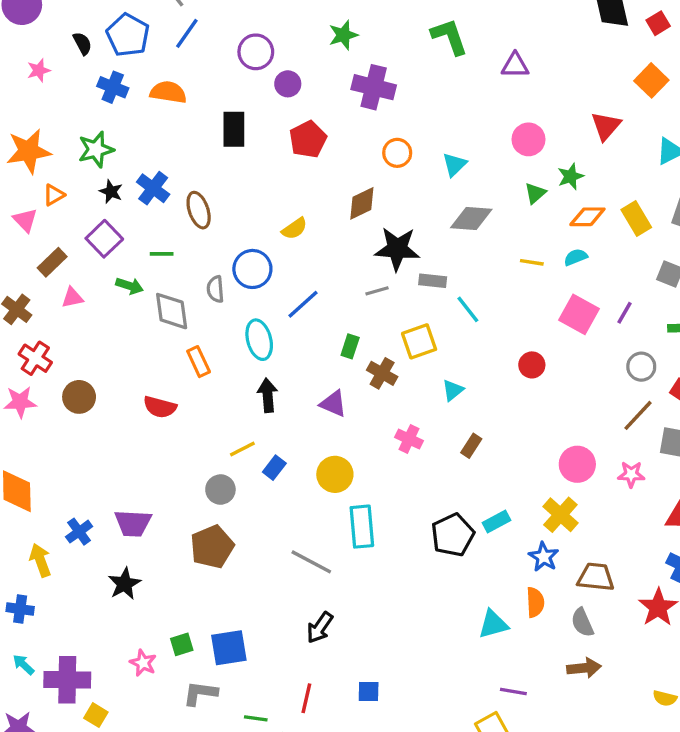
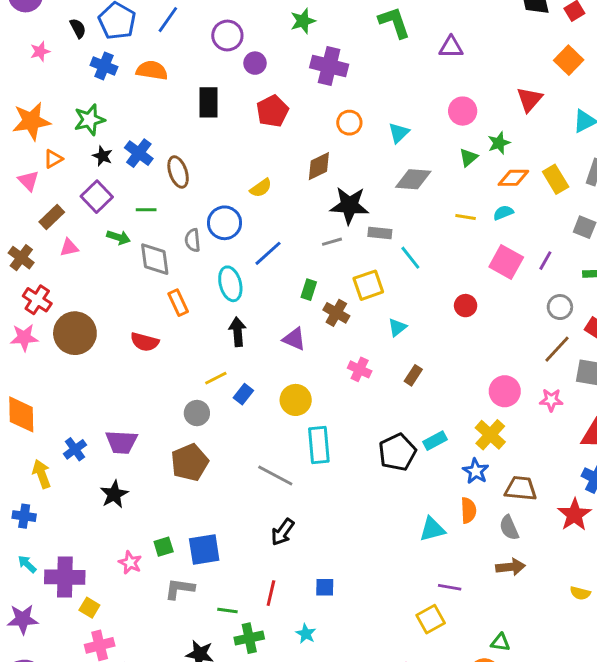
brown circle: (79, 397) -> (75, 333), size x1.5

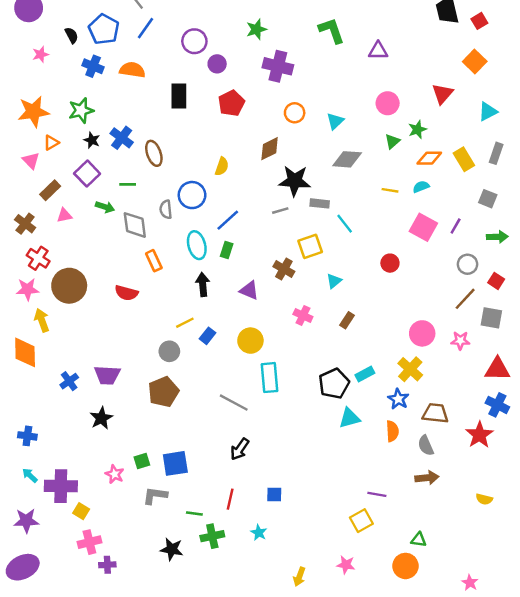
yellow semicircle: (261, 188) -> (222, 166), turned -36
green rectangle: (309, 290) -> (227, 250), moved
yellow arrow: (42, 474) -> (42, 320), moved
cyan triangle: (432, 529) -> (349, 418), moved

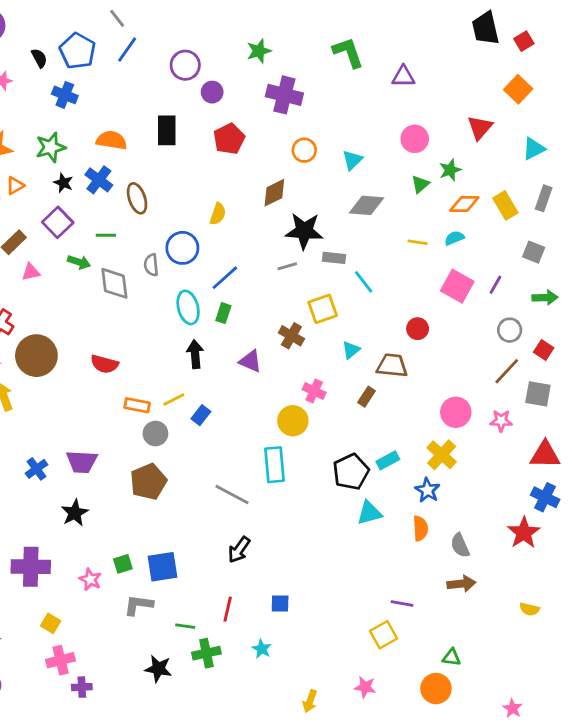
orange semicircle: (132, 70) -> (112, 140), moved
orange rectangle: (154, 261) -> (137, 405), moved, turned -54
yellow circle: (250, 341) -> (293, 421), moved
brown trapezoid: (435, 413) -> (392, 366), moved
purple cross: (61, 486) -> (31, 567), moved

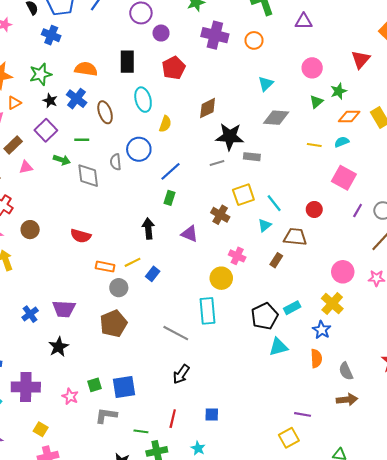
orange circle: (304, 150) -> (254, 40), moved
cyan line: (364, 282) -> (274, 203), moved
purple line: (495, 285) -> (358, 211), moved
cyan ellipse: (188, 307) -> (143, 100), moved
brown circle: (36, 356) -> (30, 230), size x0.6

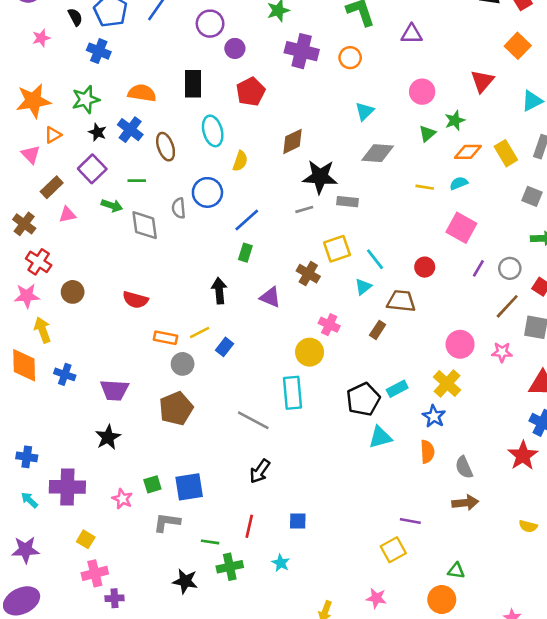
blue cross: (30, 314) -> (65, 374), moved, turned -35

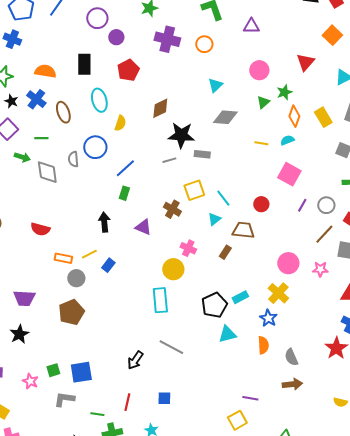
orange diamond: (468, 152) -> (294, 116), turned -70
gray line: (253, 420) -> (171, 347), moved

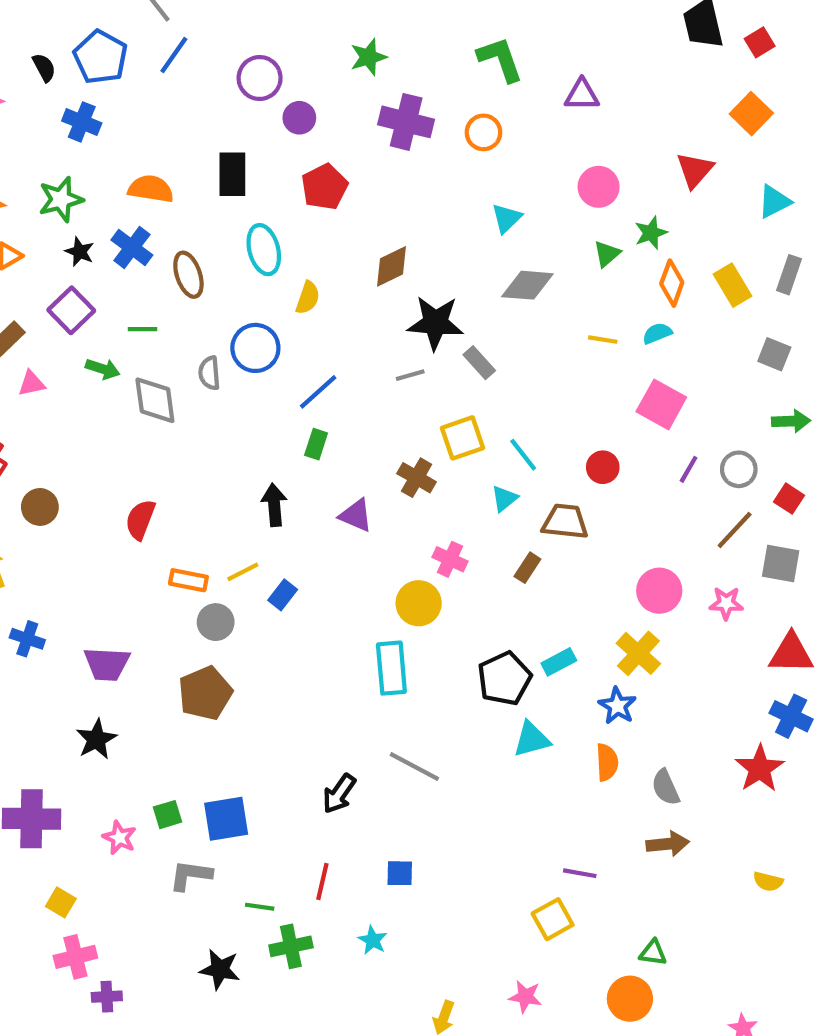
gray rectangle: (202, 154) -> (479, 363), turned 42
red semicircle: (40, 229) -> (140, 520), turned 96

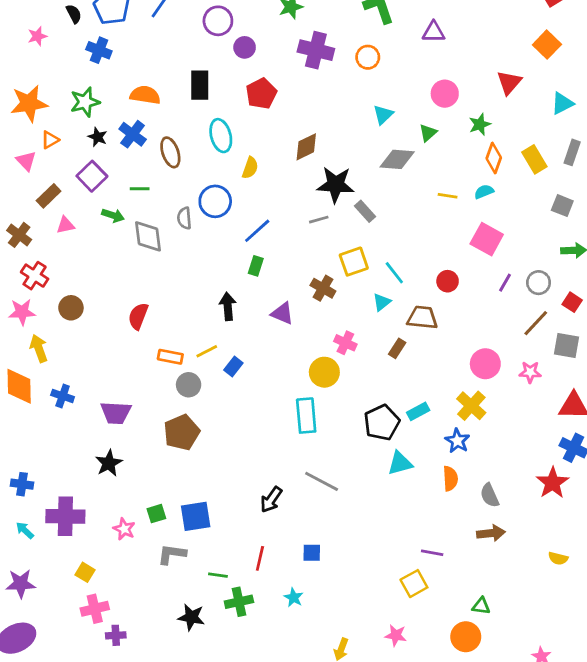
green triangle: (607, 254) -> (428, 133), moved

